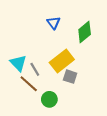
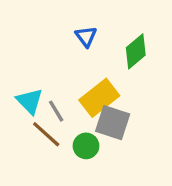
gray square: (70, 77) -> (113, 123), size x1.5
green circle: (49, 99) -> (86, 146), moved

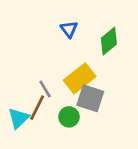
cyan triangle: (30, 101) -> (19, 118), moved, turned 30
brown line: (46, 134) -> (37, 108), turned 75

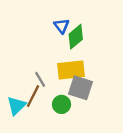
green diamond: (109, 41) -> (76, 37), moved
yellow rectangle: (80, 78) -> (71, 70), turned 32

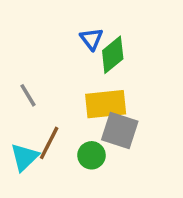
gray line: (40, 79) -> (28, 95), moved

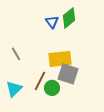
green diamond: (113, 55) -> (69, 18), moved
brown line: (49, 143) -> (40, 81), moved

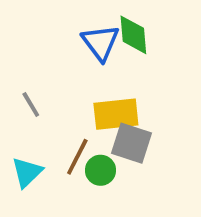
green diamond: (69, 18) -> (133, 35), turned -55
blue triangle: (52, 22) -> (100, 43), size x1.5

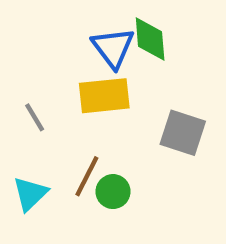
yellow rectangle: (116, 114) -> (104, 96), moved
gray square: (131, 143) -> (183, 133), moved

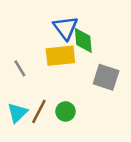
green diamond: (150, 39) -> (83, 40), moved
brown line: (87, 176) -> (39, 111), moved

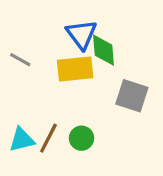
gray line: (20, 68) -> (20, 60), moved, turned -30
cyan triangle: (17, 113) -> (22, 140), turned 30

